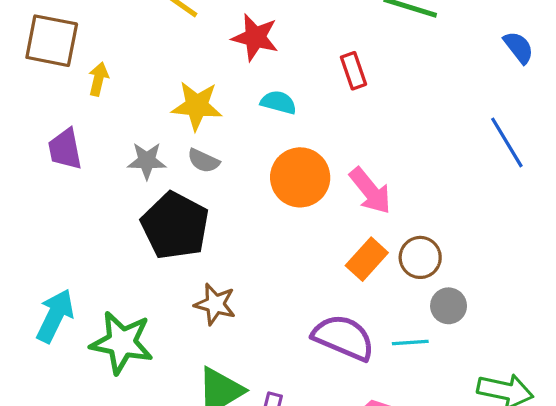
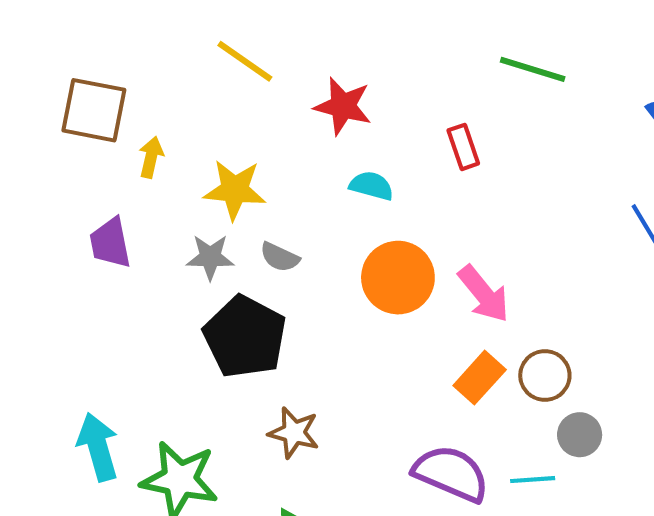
yellow star: (197, 106) -> (235, 190), moved
cyan arrow: (55, 316) -> (98, 447), turned -42

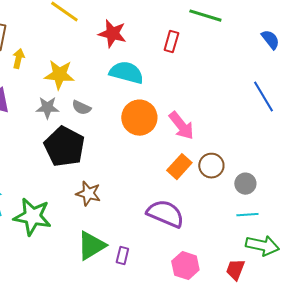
red rectangle: (463, 147) -> (171, 42), moved, turned 35
cyan semicircle: (371, 186) -> (126, 73), size x1.6
gray circle: (580, 435) -> (245, 184), moved
cyan line: (533, 480) -> (247, 215), moved

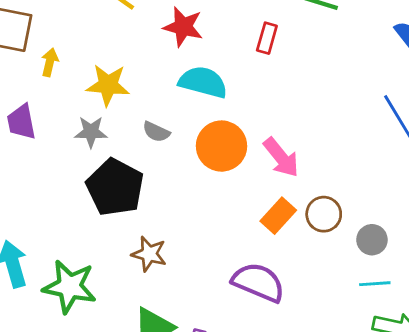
gray semicircle: (81, 108) -> (156, 132), moved

